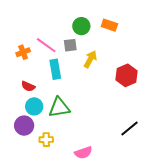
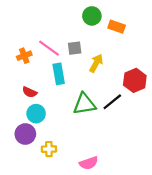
green circle: (81, 26) -> (92, 16), moved
green triangle: (59, 107) -> (84, 104), moved
black line: (130, 129) -> (112, 102), moved

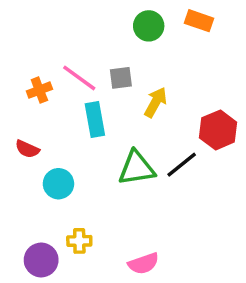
orange rectangle: (117, 27) -> (199, 21), moved
red semicircle: (30, 92) -> (27, 149), moved
purple circle: (25, 134) -> (41, 260), moved

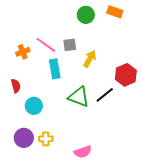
red semicircle: (27, 149) -> (16, 86), turned -128
green triangle: (137, 168) -> (79, 97), turned 30
purple circle: (41, 260) -> (24, 138), moved

